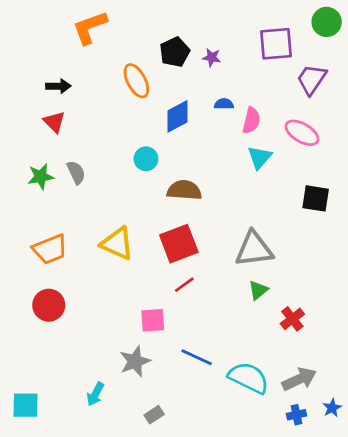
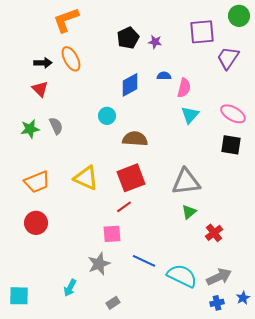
orange ellipse: (136, 81) -> (71, 59), moved
pink ellipse: (302, 133) -> (233, 114), moved
red line: (184, 285) -> (124, 207), moved

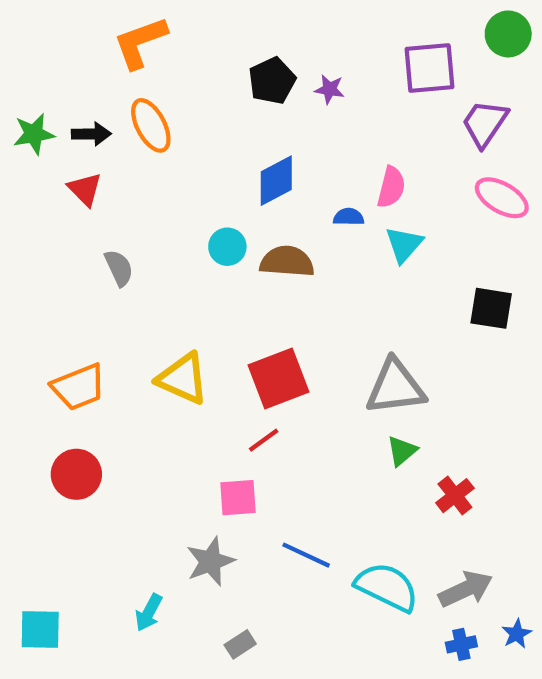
blue semicircle: (164, 76) -> (349, 217), moved
pink ellipse: (233, 114) -> (502, 198), moved
green star: (30, 129) -> (34, 134), moved
brown semicircle: (135, 139) -> (287, 262), moved

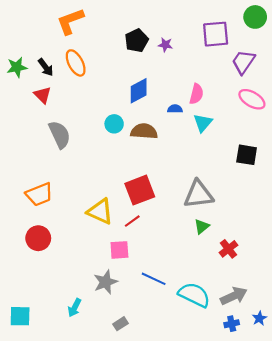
black arrow: (91, 134) -> (46, 67), turned 54
gray semicircle: (119, 268) -> (60, 135), size x1.5
yellow triangle: (183, 379) -> (100, 211), moved

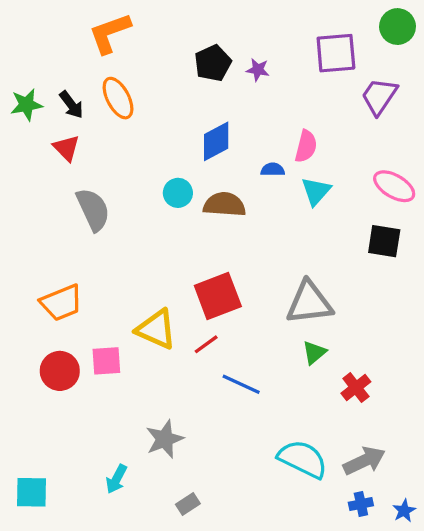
pink ellipse: (252, 99) -> (394, 186), moved
pink square: (119, 250) -> (106, 361), moved
blue line: (154, 279) -> (241, 384), moved
blue star: (259, 318) -> (404, 511), moved

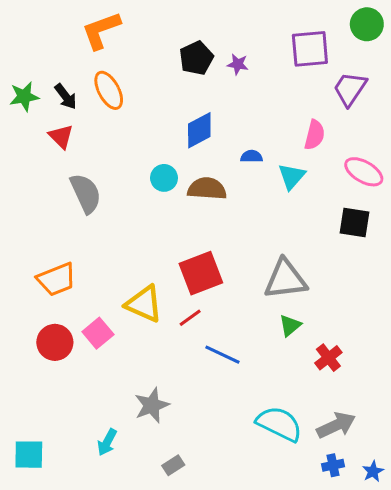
pink semicircle: (306, 146) -> (315, 135), moved
pink square: (106, 361) -> (98, 333), turned -36

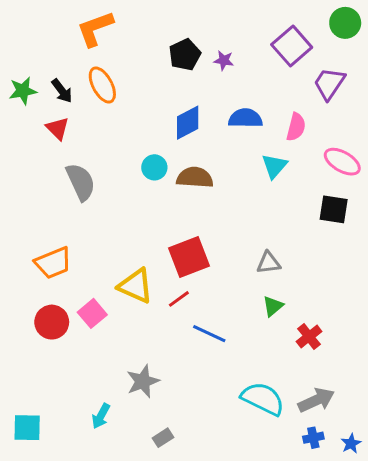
purple square: (310, 49) -> (292, 46), turned -36
blue semicircle: (252, 156) -> (245, 118), moved, size x1.6
gray triangle: (285, 279) -> (269, 263), size x0.6

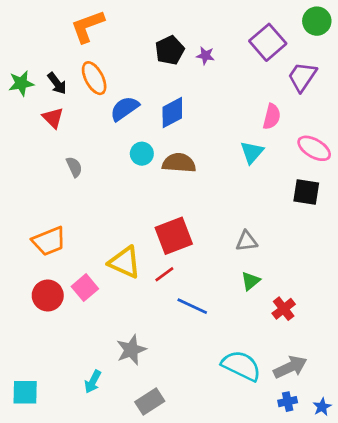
blue semicircle: (245, 118) -> (125, 109), moved, turned -36
gray semicircle: (81, 182) -> (74, 167), size x0.6
gray rectangle: (163, 438) -> (150, 402), size x1.5

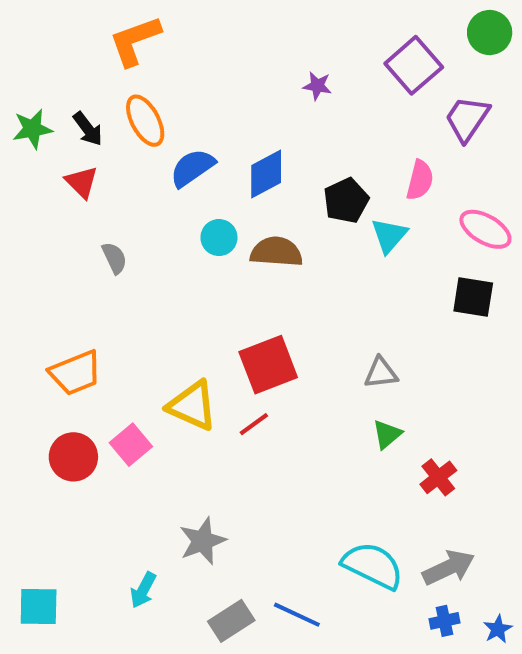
black pentagon: (170, 50) -> (346, 201), moved
blue line: (192, 306) -> (297, 615), moved

